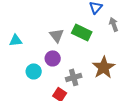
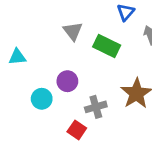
gray triangle: (57, 35) -> (73, 31), moved

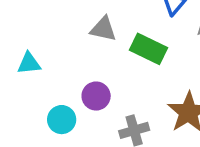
gray triangle: (73, 31) -> (103, 29), turned -40

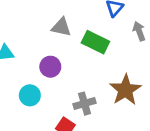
purple circle: (96, 96) -> (50, 67), moved

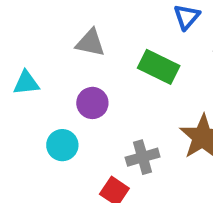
gray triangle: (61, 27) -> (90, 43), moved

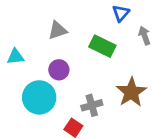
gray triangle: (90, 43) -> (58, 30), turned -30
cyan circle: (62, 145) -> (39, 97), size x1.6

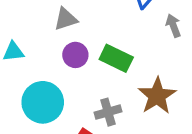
green rectangle: (102, 46) -> (116, 58), moved
purple circle: (59, 70) -> (75, 55), moved

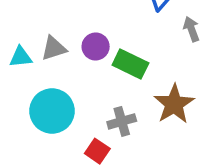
gray triangle: (66, 19) -> (54, 48), moved
purple circle: (75, 55) -> (96, 46), moved

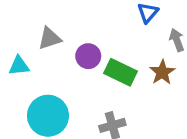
gray triangle: (54, 48) -> (50, 38), moved
brown star: (174, 104) -> (162, 72), moved, size x0.7

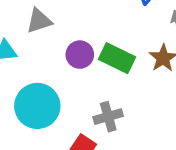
purple circle: (88, 56) -> (80, 55), moved

